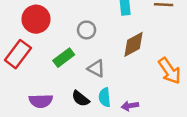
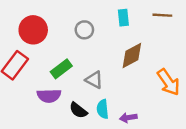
gray circle: (87, 30) -> (84, 30), moved
purple semicircle: (41, 101) -> (49, 96), moved

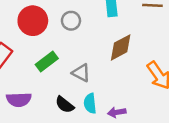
red circle: (33, 30) -> (33, 21), moved
purple semicircle: (49, 96) -> (19, 100), moved

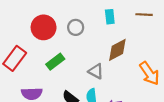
gray triangle: (81, 73) -> (96, 71), moved

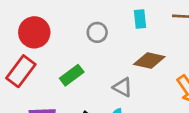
red circle: (44, 27) -> (34, 32), moved
brown diamond: (117, 50) -> (149, 60), turned 40

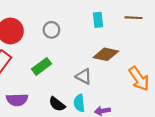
gray circle: (97, 32) -> (51, 30), moved

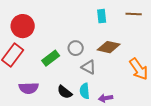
gray circle: (51, 30) -> (76, 48), moved

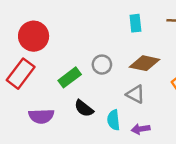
gray triangle: (89, 67) -> (135, 94), moved
black semicircle: (65, 92) -> (84, 108), moved

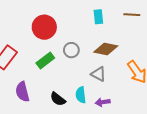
red circle: (34, 36) -> (44, 27), moved
black semicircle: (84, 108) -> (58, 99), moved
purple semicircle: (41, 116) -> (22, 92), turned 78

